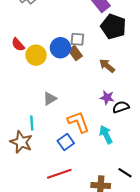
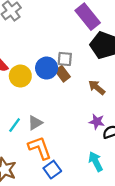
orange L-shape: (78, 122) -> (40, 148), moved
cyan line: (32, 123) -> (15, 125), moved, turned 40

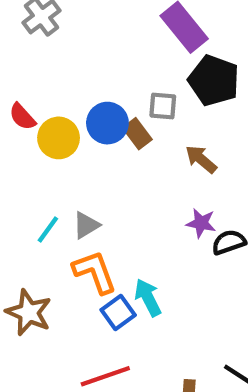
gray square: (65, 59) -> (163, 106), moved
cyan arrow: (96, 162) -> (148, 298), moved

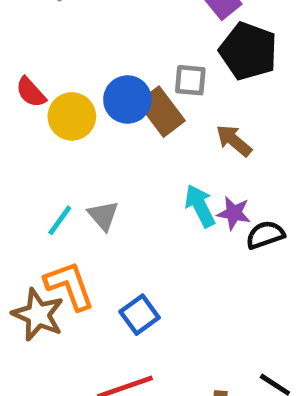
brown rectangle: (137, 134) -> (161, 112), size x1.4
gray triangle: (86, 225) -> (103, 216), turned -40
orange L-shape: (95, 272) -> (69, 286), moved
cyan arrow: (148, 298) -> (200, 206), moved

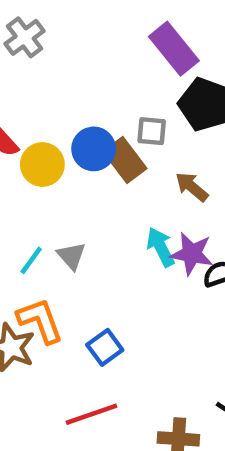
purple star: (234, 213) -> (192, 254), size x1.4

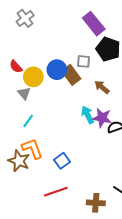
gray triangle: (71, 256) -> (24, 93), moved

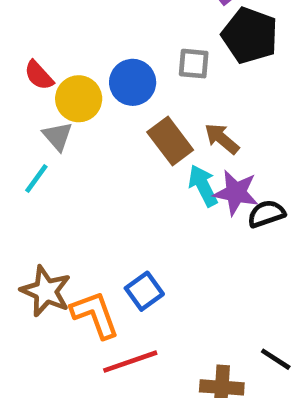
brown rectangle: (71, 75) -> (170, 141), moved
brown arrow: (102, 87) -> (222, 139), moved
cyan line: (28, 121) -> (36, 179), moved
orange L-shape: (32, 149) -> (95, 315), moved

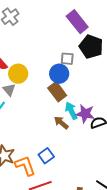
blue circle: (133, 82) -> (59, 74), moved
brown arrow: (222, 139) -> (61, 123), moved

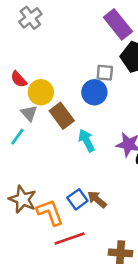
brown rectangle: (57, 92) -> (62, 116), moved
cyan arrow: (71, 111) -> (87, 141), moved
brown arrow: (61, 123) -> (97, 199), moved

